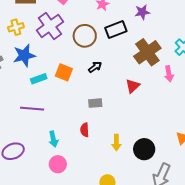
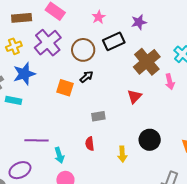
black arrow: (95, 67) -> (86, 77), moved
cyan rectangle: (39, 79) -> (14, 100), moved, turned 35
purple line: (32, 109) -> (37, 140), moved
black circle: (144, 149) -> (150, 140), moved

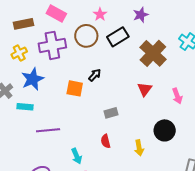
purple cross: (48, 43) -> (52, 45), turned 36
brown circle: (83, 50) -> (86, 36), moved
pink arrow: (170, 82) -> (177, 96), moved
purple line: (37, 140) -> (48, 130), moved

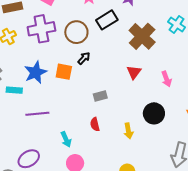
brown circle: (86, 36) -> (76, 32), moved
blue star: (33, 79) -> (36, 72), moved

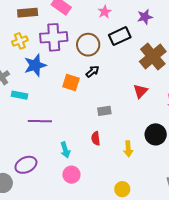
blue star: (36, 72) -> (35, 65), moved

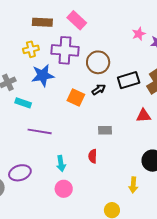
pink star: (105, 12) -> (139, 34), moved
black rectangle: (120, 36) -> (129, 80), moved
red triangle: (140, 91) -> (144, 116), turned 35
yellow arrow: (128, 149) -> (133, 185), moved

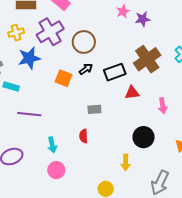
purple cross: (65, 50) -> (50, 32), turned -32
black rectangle: (129, 80) -> (115, 72), moved

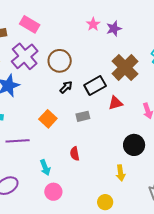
orange square: (64, 78) -> (48, 119), moved, turned 30
gray rectangle: (94, 109) -> (83, 116), moved

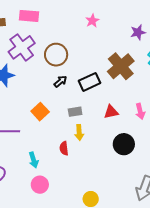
pink rectangle: (30, 24) -> (29, 16), turned -30
purple star: (114, 29) -> (138, 32), moved
red triangle: (115, 103) -> (111, 112), moved
yellow arrow: (121, 173) -> (79, 133), moved

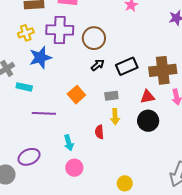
purple cross: (22, 47) -> (60, 30), turned 36
brown cross: (121, 66) -> (163, 70), moved, turned 32
black circle: (124, 144) -> (148, 121), moved

